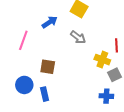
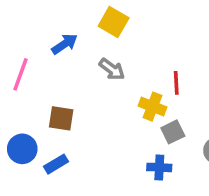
blue rectangle: (45, 94) -> (56, 164), turned 72

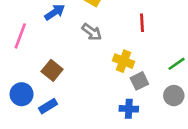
red line: (176, 83) -> (142, 23), moved
brown square: (61, 118) -> (52, 70), turned 30

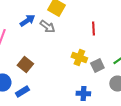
gray arrow: (92, 32) -> (47, 26), moved
gray square: (139, 81) -> (97, 66), moved

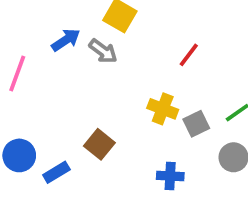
red line: (93, 28) -> (189, 55), turned 40
brown square: (25, 64) -> (99, 144), moved

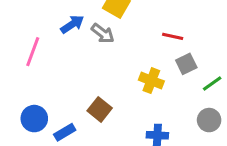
red line: (189, 55) -> (173, 36), turned 65
gray square: (196, 124) -> (186, 64), moved

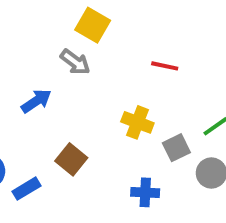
blue arrow: (72, 24) -> (36, 101), moved
gray square: (186, 64) -> (176, 148), moved

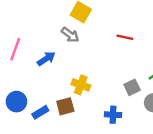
yellow cross: (137, 122) -> (81, 85), moved
brown square: (71, 159) -> (65, 106), moved, turned 36

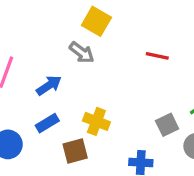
blue rectangle: (40, 112) -> (47, 123), moved

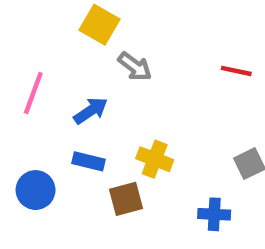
yellow square: (96, 21) -> (100, 25), moved
blue rectangle: (47, 123) -> (88, 161), turned 45

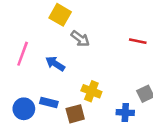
blue arrow: (91, 111) -> (55, 64), turned -114
blue rectangle: (88, 161) -> (49, 103), moved
blue cross: (214, 214) -> (125, 113), moved

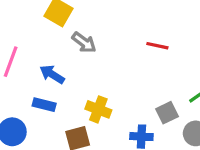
blue rectangle: (49, 103) -> (44, 105), moved

